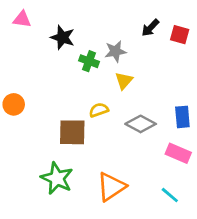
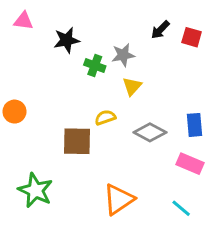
black star: (62, 37) -> (67, 40), turned -30
green star: (57, 178) -> (35, 190), moved

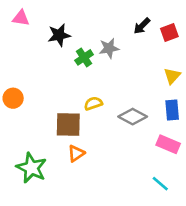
red square: (192, 37) -> (169, 32), turned -36
green cross: (95, 65) -> (84, 57), turned 36
yellow triangle: (132, 86) -> (172, 76), moved
orange triangle: (119, 199) -> (76, 153), moved, size x0.6

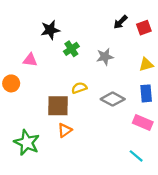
pink triangle: (21, 18) -> (30, 60), moved
gray star: (109, 48) -> (105, 57), moved
yellow triangle: (172, 76) -> (146, 64), turned 32

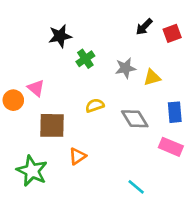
pink triangle: (30, 60) -> (36, 88), moved, turned 32
yellow triangle: (146, 64) -> (152, 77), moved
gray diamond: (113, 99) -> (135, 119), turned 30
brown square: (58, 106) -> (52, 125), moved
cyan line: (136, 156) -> (136, 187), moved

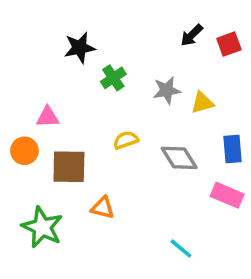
pink triangle: (36, 88) -> (48, 117), turned -42
orange circle: (13, 100) -> (24, 151), moved
orange triangle: (77, 156) -> (103, 208), turned 48

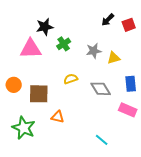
pink triangle: (48, 117) -> (31, 49), moved, size x1.6

